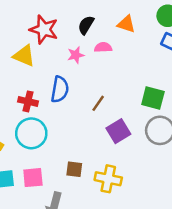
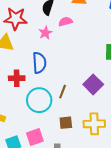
brown line: (98, 103) -> (63, 92), moved
cyan circle: (31, 133) -> (39, 100), moved

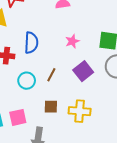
pink star: (45, 33) -> (72, 41), moved
cyan circle: (39, 100) -> (27, 81), size x0.7

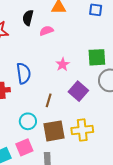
cyan circle: (27, 81) -> (28, 121), moved
brown square: (51, 107) -> (54, 131), size x1.6

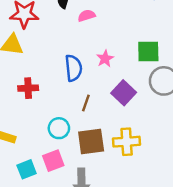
blue semicircle: (24, 73) -> (73, 68), moved

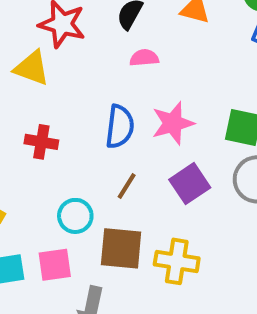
pink semicircle: (87, 16) -> (144, 58), moved
pink star: (105, 59) -> (173, 123), size x1.5

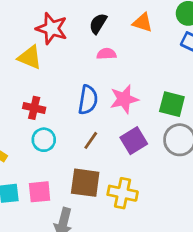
cyan circle: (75, 216) -> (44, 140), moved

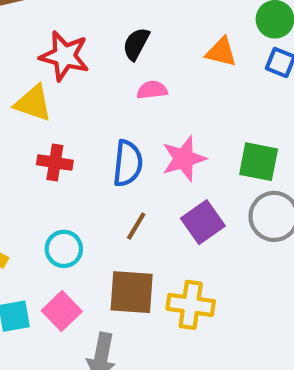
orange triangle: (143, 23) -> (221, 52), moved
red cross: (34, 108) -> (55, 163), moved
cyan circle: (44, 140) -> (64, 249), moved
pink square: (40, 192) -> (62, 311), turned -35

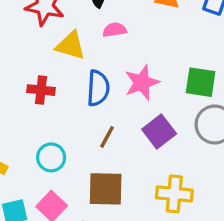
yellow triangle: (33, 103) -> (71, 46), moved
yellow cross: (191, 305) -> (174, 194), moved

